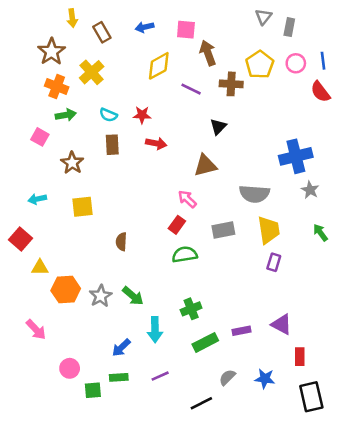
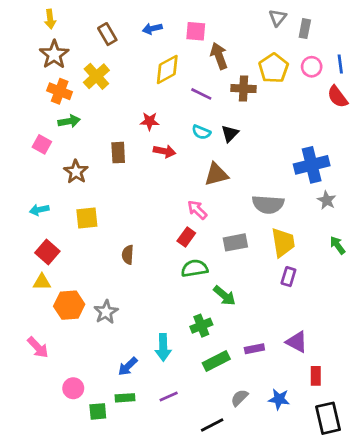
yellow arrow: (72, 18) -> (50, 19), moved
cyan semicircle: (108, 115) -> (201, 132), moved
red square: (20, 239) -> (47, 252), moved
green arrow: (133, 296) -> (224, 296), moved

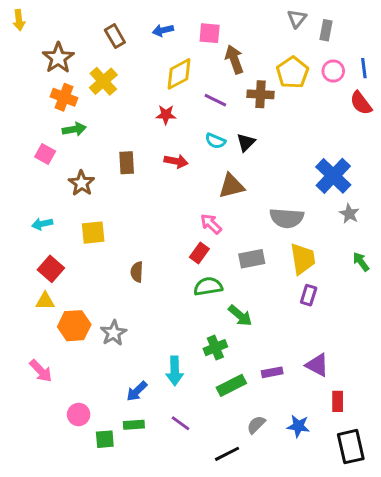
yellow arrow: (50, 19) -> (19, 20), moved
red star: (150, 121) -> (166, 115), moved
blue cross: (312, 165) -> (333, 176), turned -32
purple line: (169, 396) -> (180, 423), turned 60

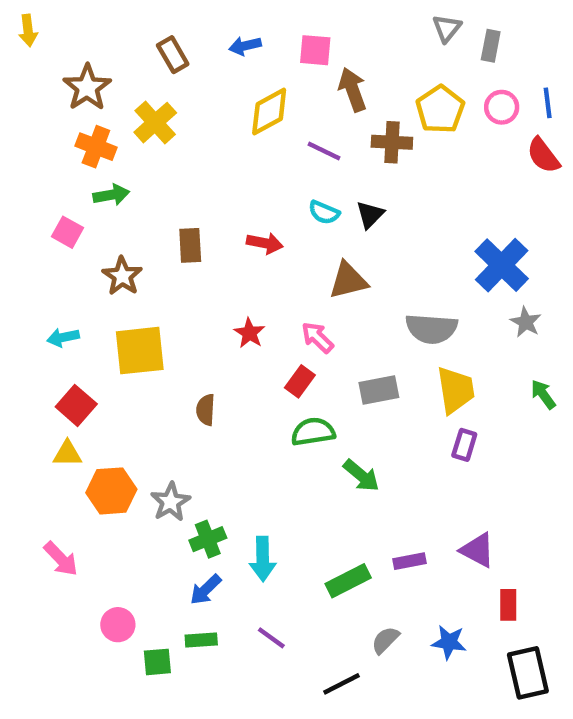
red star: (166, 115) -> (249, 333), moved, turned 30
yellow square: (93, 233) -> (140, 351), size x1.4
green cross: (215, 348) -> (208, 539), moved

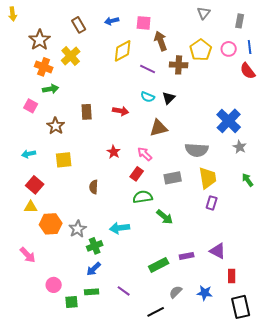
gray rectangle: (491, 46) -> (240, 21), moved
yellow square: (140, 351) -> (64, 160), size x0.7
cyan arrow: (263, 559) -> (120, 228), moved, turned 84

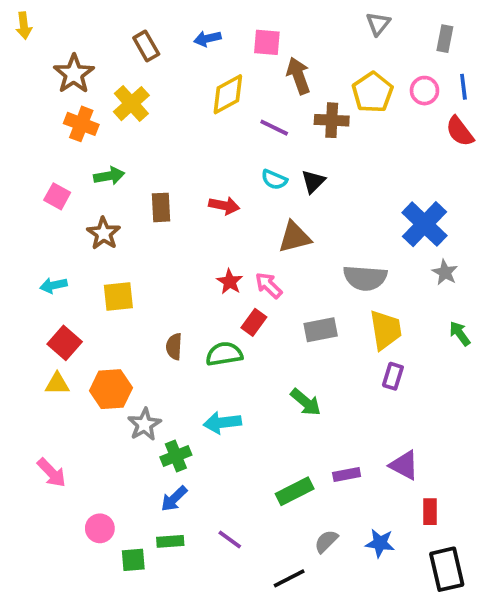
green arrow: (51, 89) -> (109, 176), moved
red star: (114, 152) -> (230, 282), moved
green semicircle: (143, 197) -> (224, 354), moved
orange hexagon: (51, 224) -> (111, 389), moved

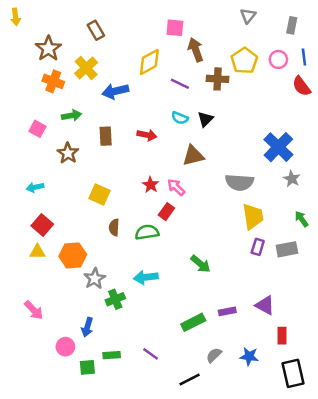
blue arrow: (207, 39) -> (115, 91), moved, size x1.5
yellow square: (118, 296) -> (99, 195), moved, turned 30
gray rectangle: (321, 330) -> (287, 249), moved
blue arrow: (174, 499) -> (87, 327), moved, turned -30

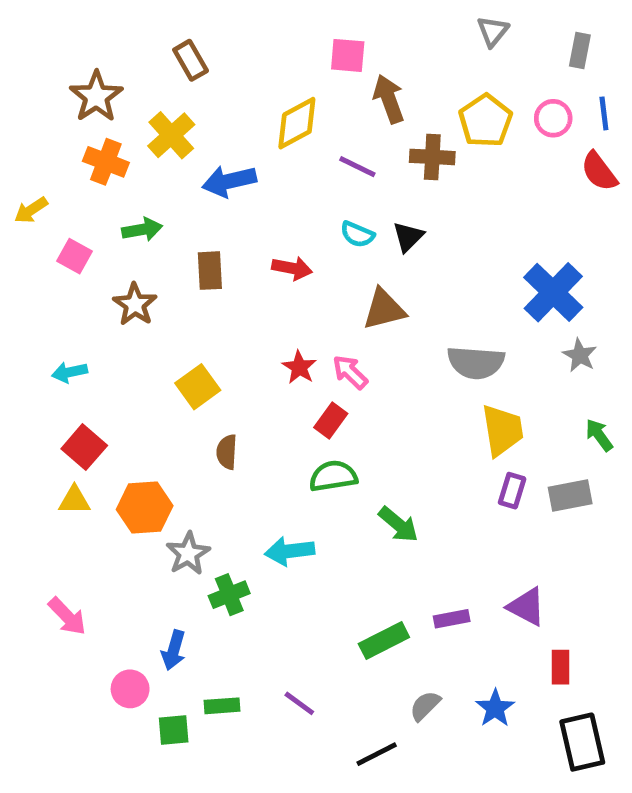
yellow arrow: (16, 17) -> (31, 210), moved, turned 63
yellow square: (99, 195) -> (198, 387), turned 30
green semicircle: (147, 232) -> (333, 476), moved
blue star: (249, 356) -> (495, 708), turned 30

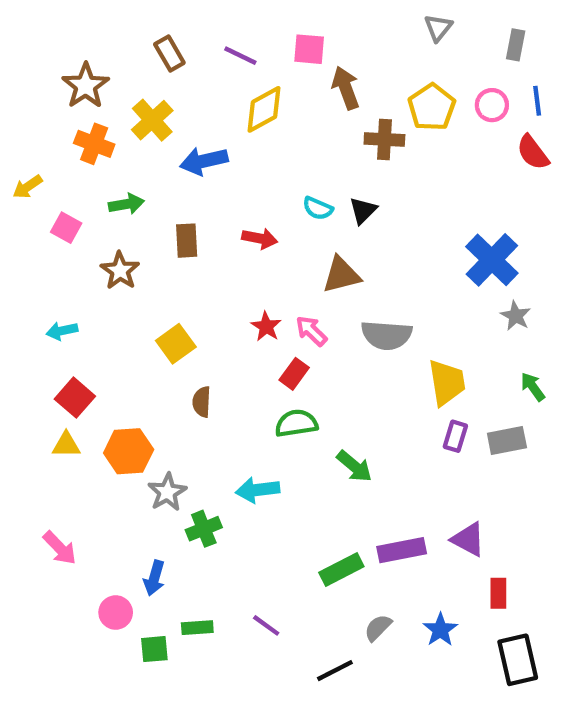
purple line: (357, 167) -> (240, 56), moved
gray semicircle: (476, 362) -> (387, 335), moved
purple rectangle: (452, 619) -> (402, 550), size x1.5

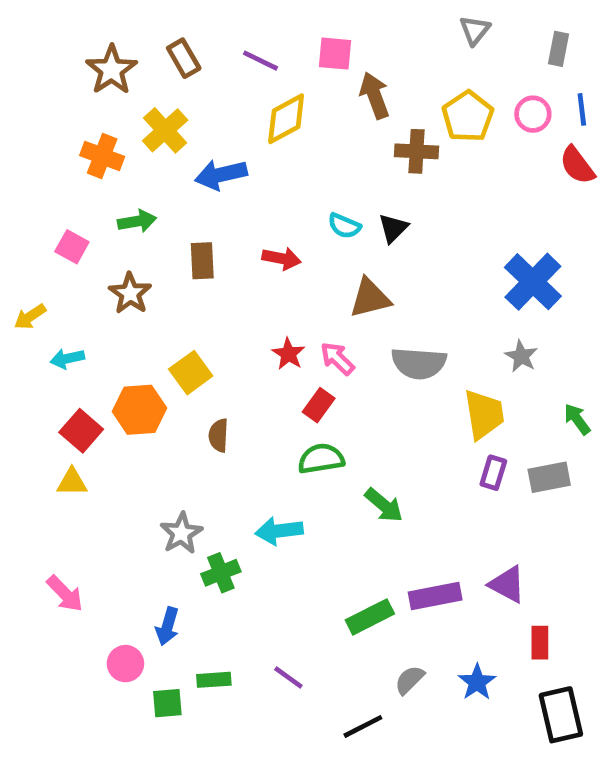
brown star: (86, 86) -> (111, 70), moved
yellow arrow: (28, 187) -> (30, 317), moved
gray star: (516, 316) -> (521, 356), moved
orange hexagon: (129, 451) -> (139, 410), moved

